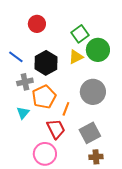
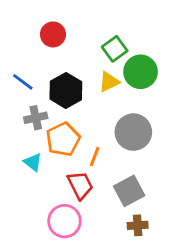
cyan triangle: (23, 113) -> (33, 162), turned -32

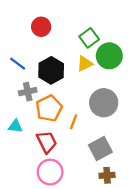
cyan triangle: (33, 162) -> (15, 126), moved, turned -32
red trapezoid: (80, 185) -> (47, 142), moved

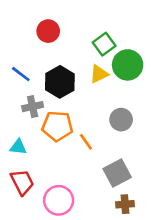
gray circle: (104, 103) -> (121, 120), size x0.7
orange pentagon: (49, 108) -> (57, 126), turned 30
orange line: (74, 122) -> (86, 142), turned -56
red trapezoid: (47, 142) -> (22, 182), moved

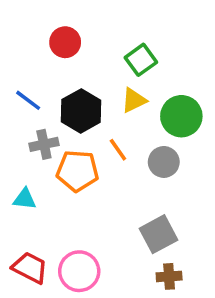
green circle: (128, 65) -> (181, 116), moved
orange line: (86, 142) -> (118, 150), moved
red trapezoid: (22, 182) -> (30, 268), moved, turned -36

